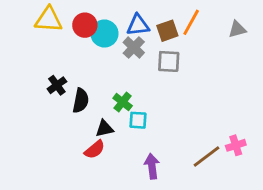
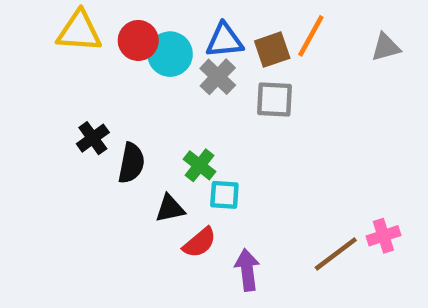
red semicircle: (95, 150) -> (200, 243), moved

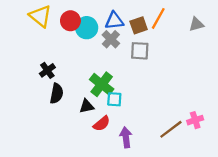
yellow triangle: (79, 31) -> (40, 16), turned 35
black semicircle: (131, 163) -> (57, 94), moved
green cross: (200, 165) -> (102, 84), size x1.5

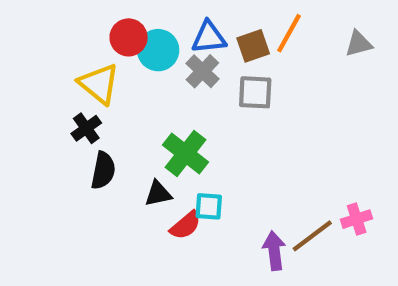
yellow triangle: (40, 16) -> (99, 84), moved
cyan square: (114, 99) -> (209, 206), moved
purple arrow: (126, 137) -> (274, 251), moved

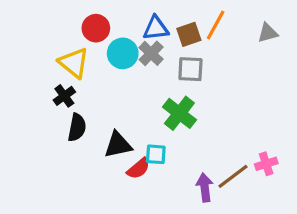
cyan circle: (158, 50) -> (123, 53), moved
green cross: (186, 154) -> (179, 113), moved
black triangle: (158, 194) -> (118, 145), size x1.4

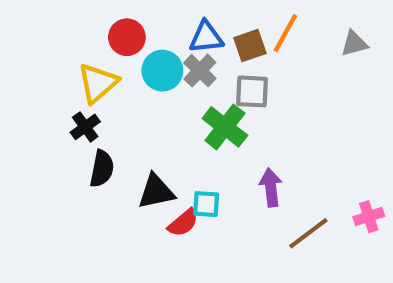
yellow triangle: (74, 63) -> (98, 83), turned 40
green cross: (179, 113) -> (225, 127), moved
pink cross: (266, 164) -> (369, 217), moved
purple arrow: (205, 187) -> (271, 187), moved

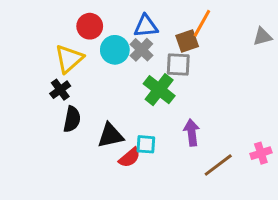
gray triangle: (354, 43) -> (262, 37), moved
brown square: (250, 46) -> (187, 41), moved

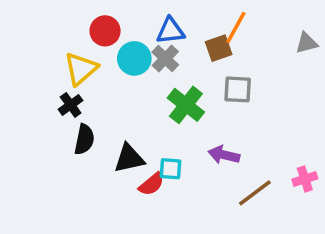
gray square: (178, 65) -> (238, 89), moved
purple arrow: (192, 132) -> (224, 155), turned -70

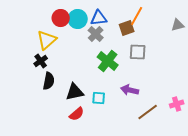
cyan circle: (134, 58) -> (78, 19), moved
red semicircle: (152, 184) -> (77, 114), moved

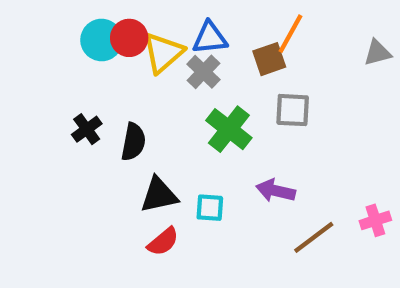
cyan circle: (78, 19) -> (102, 40), moved
yellow triangle: (47, 40) -> (163, 53), moved
black semicircle: (49, 81) -> (133, 142), moved

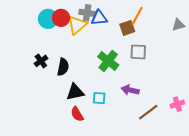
gray cross: (203, 72) -> (87, 13), moved, turned -35
red semicircle: (163, 242) -> (77, 114), turned 98

